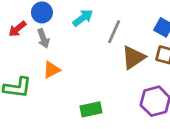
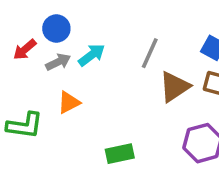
cyan arrow: (83, 18) -> (92, 55), moved
gray arrow: (43, 38) -> (58, 62), turned -96

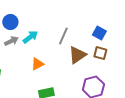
orange triangle: (69, 103) -> (37, 64), moved

